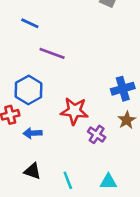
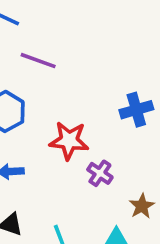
brown star: (127, 120) -> (142, 206), moved

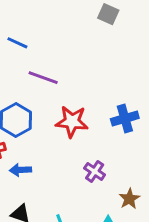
red star: (69, 141) -> (72, 122), moved

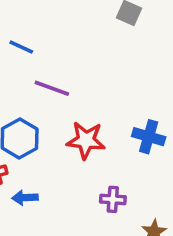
blue cross: (125, 119) -> (149, 137), turned 32
purple cross: (95, 171) -> (113, 199), turned -30

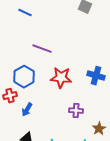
blue line: (21, 47) -> (25, 13), moved
blue arrow: (25, 198) -> (27, 110), turned -56

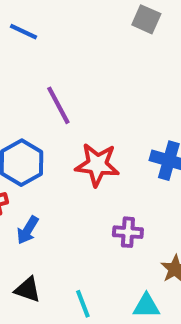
purple line: (42, 49) -> (58, 105), turned 42

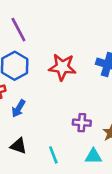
purple line: (58, 105) -> (18, 30), moved
purple cross: (128, 232) -> (82, 123), moved

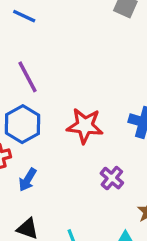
purple cross: (82, 123) -> (112, 178), moved, turned 36

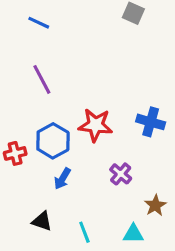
blue hexagon: (22, 124) -> (53, 141), moved
blue arrow: (28, 180) -> (62, 179), moved

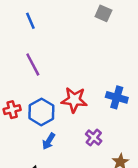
blue line: (39, 23) -> (30, 21), turned 42
red cross: (15, 153) -> (12, 110), moved

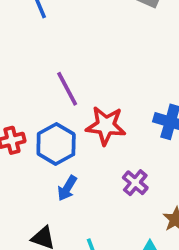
purple line: (33, 65) -> (67, 89), moved

